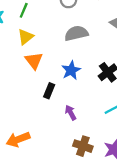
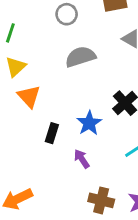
blue star: (71, 70) -> (89, 123), moved

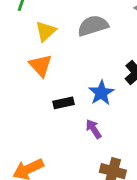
yellow triangle: (16, 67) -> (46, 31), moved
black rectangle: (52, 133) -> (63, 103), turned 60

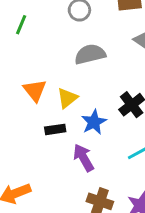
yellow triangle: (46, 31) -> (67, 98), moved
purple arrow: (94, 129) -> (84, 158), size x1.4

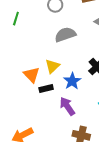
orange triangle: (35, 90) -> (32, 75), moved

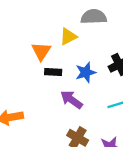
yellow triangle: (52, 66) -> (68, 36), moved
purple arrow: (67, 106) -> (71, 100), turned -36

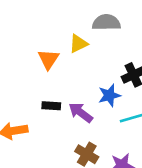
black rectangle: (53, 72) -> (51, 106), moved
blue star: (86, 72) -> (109, 95), moved

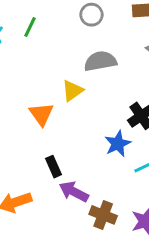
black rectangle: (51, 106) -> (53, 167), turned 72
purple arrow: (81, 112) -> (74, 192), moved

